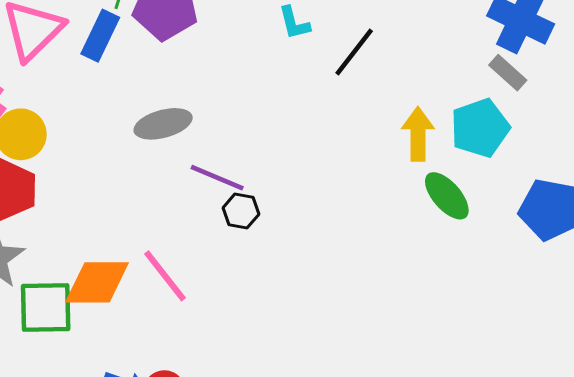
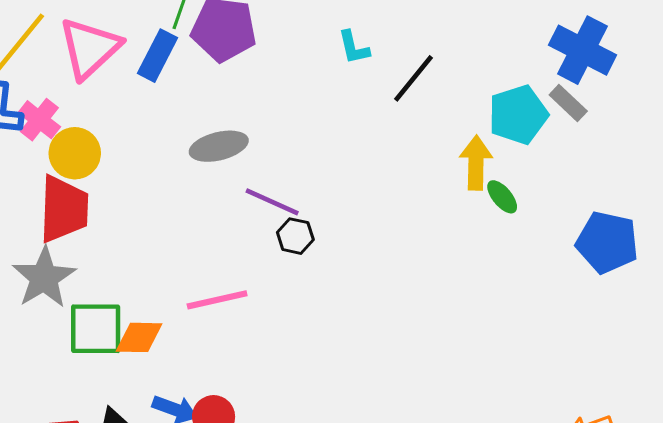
cyan pentagon: (480, 128) -> (518, 115), moved
green ellipse: (447, 196) -> (502, 197), moved, size x0.7
pink line: (165, 276) -> (217, 300), turned -66
orange diamond: (97, 282) -> (139, 337), moved, size x0.7

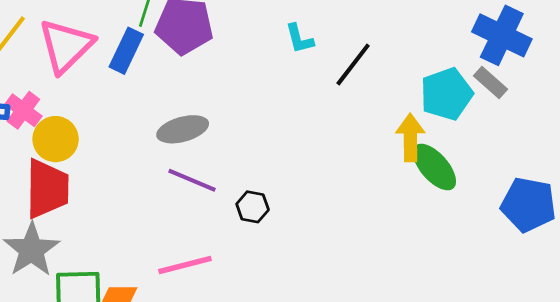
green ellipse: (502, 197) -> (434, 167), size x1.6
purple line: (272, 202) -> (192, 180), moved

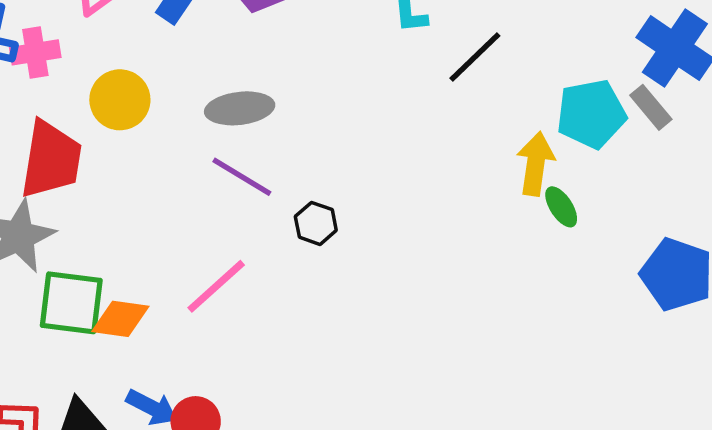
pink cross: (23, 110) -> (35, 52), turned 36
yellow circle: (56, 139) -> (120, 100), moved
green ellipse: (434, 167) -> (561, 207), size x0.6
pink line: (185, 265) -> (216, 286), turned -36

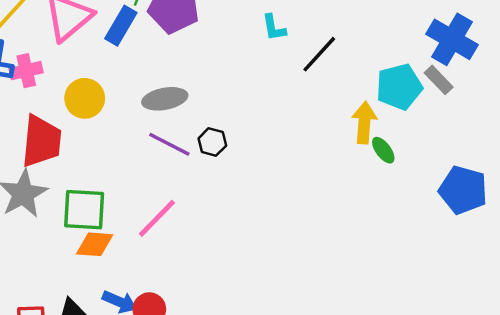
black hexagon: (316, 223) -> (212, 142), moved
green square: (71, 303) -> (84, 210), moved

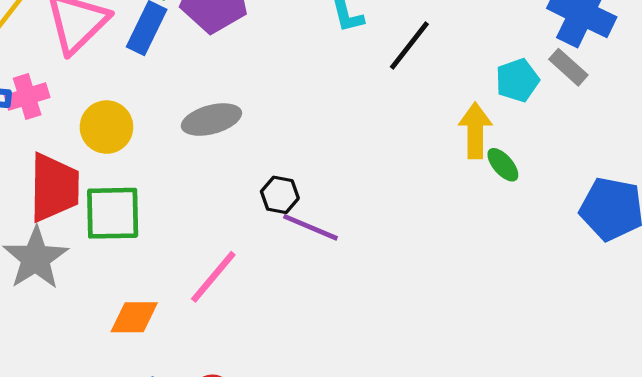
cyan pentagon: (399, 87) -> (517, 80), size x0.7
black hexagon: (212, 142) -> (280, 195), moved
purple line: (169, 144) -> (311, 227), moved
green square: (84, 210) -> (113, 213), moved

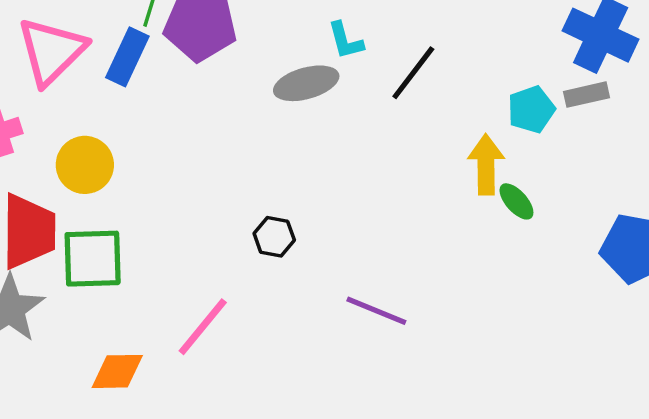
gray rectangle: (568, 67) -> (587, 95), turned -54
gray ellipse: (211, 120) -> (306, 83), moved
purple line: (311, 227) -> (376, 311), moved

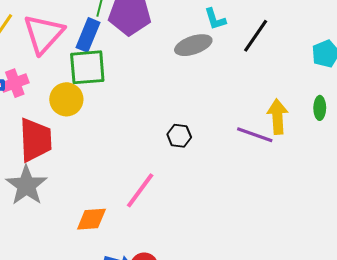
yellow arrow: (486, 165) -> (278, 117), moved
green ellipse: (516, 201) -> (320, 108), turned 45
green square: (93, 259) -> (87, 67), moved
purple line: (376, 311) -> (255, 135), moved

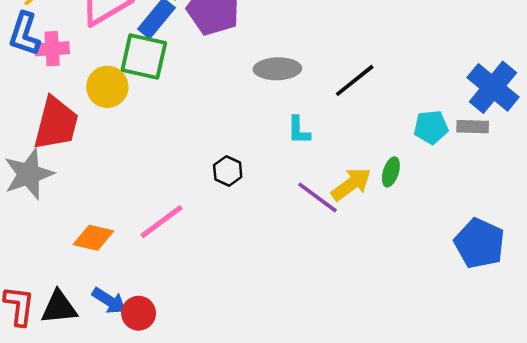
cyan L-shape: (215, 19) -> (299, 130), moved
green ellipse: (320, 108) -> (391, 172), moved
yellow arrow: (278, 117) -> (351, 184), turned 40

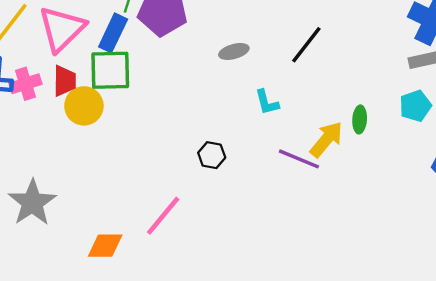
gray ellipse: (277, 69) -> (234, 51), size x0.7
red trapezoid: (56, 123) -> (65, 81), moved, size x0.6
cyan pentagon: (431, 127) -> (415, 106), moved

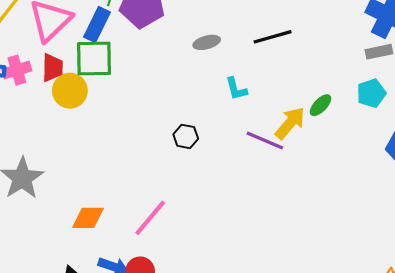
black line: (306, 45) -> (273, 37), turned 36
green ellipse: (360, 119) -> (320, 105), turned 40
pink line: (163, 216) -> (150, 218), moved

